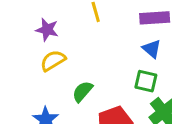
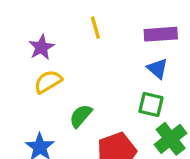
purple star: (47, 30) -> (41, 47), turned 30

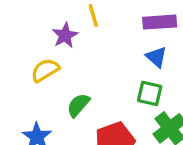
purple star: (41, 47) -> (65, 35), moved

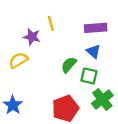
purple star: (65, 35) -> (32, 37), turned -30
green semicircle: (78, 105) -> (69, 65), moved

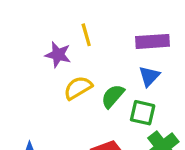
blue triangle: (93, 51) -> (149, 76), turned 32
yellow semicircle: (18, 60) -> (78, 88), moved

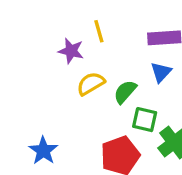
green square: (143, 113) -> (145, 120), moved

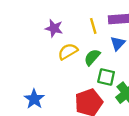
yellow line: (99, 31) -> (93, 26), moved

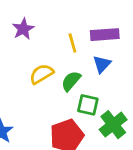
purple star: (54, 28) -> (23, 29), moved, turned 30

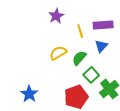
purple star: (23, 29) -> (56, 16), moved
green square: (88, 105) -> (91, 75), turned 35

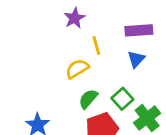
yellow line: (80, 31) -> (96, 45), moved
green semicircle: (79, 58) -> (88, 99), moved

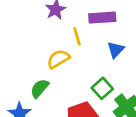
purple rectangle: (139, 30) -> (102, 18), moved
green semicircle: (88, 99) -> (40, 88), moved

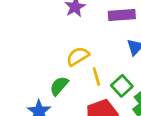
yellow line: (77, 36) -> (96, 76), moved

